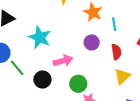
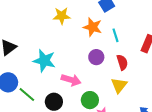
pink arrow: (63, 61) -> (71, 80), turned 42
yellow triangle: (122, 76) -> (119, 85), moved

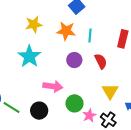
cyan line: (115, 35) -> (90, 36), turned 32
cyan star: (44, 61) -> (29, 56), moved, turned 30
yellow triangle: (119, 85) -> (110, 91), moved

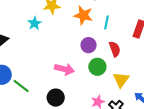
cyan star: (29, 56) -> (35, 23), moved, size x0.6
green circle: (75, 103) -> (97, 67), moved
black circle: (39, 111) -> (56, 98), moved

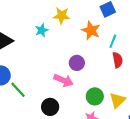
purple circle: (89, 45) -> (77, 63), moved
red semicircle: (115, 49) -> (118, 60), moved
green circle: (97, 67) -> (95, 96), moved

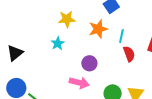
cyan star: (42, 30) -> (58, 43), moved
orange star: (91, 30) -> (98, 29), turned -30

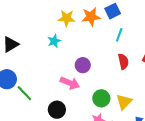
orange star: (98, 29) -> (91, 17), moved
cyan line: (121, 36) -> (119, 35), moved

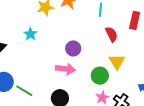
cyan star: (54, 41) -> (30, 34), moved
yellow triangle: (124, 102) -> (117, 62), moved

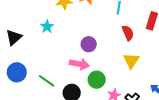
green circle: (100, 76) -> (97, 80), moved
green line: (24, 91) -> (47, 81), moved

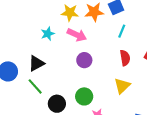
black triangle: (14, 37) -> (36, 63), moved
pink arrow: (79, 64) -> (77, 35), moved

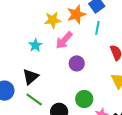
cyan line: (122, 31) -> (97, 28), moved
pink arrow: (77, 35) -> (64, 40), turned 120

